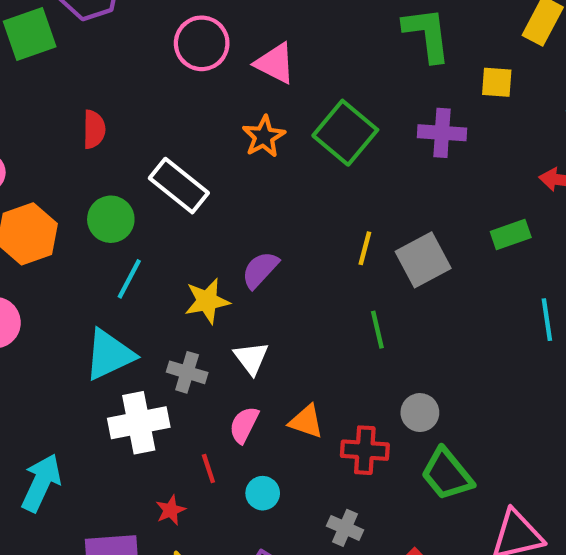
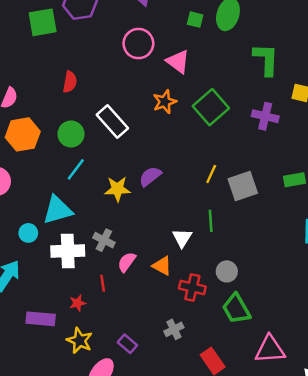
white triangle: (251, 358) -> (182, 238), moved
gray cross: (187, 372) -> (104, 240), moved
cyan circle: (263, 493) -> (28, 233), moved
gray cross: (345, 528) -> (174, 329), turned 30

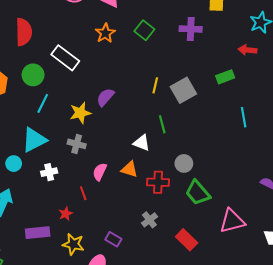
red semicircle: (70, 82) -> (24, 32), size x1.5
green square: (211, 107) -> (144, 30), size x0.7
white triangle: (182, 238) -> (142, 143), turned -30
gray cross: (104, 240) -> (77, 144), moved
white cross: (68, 251) -> (49, 172), size x0.6

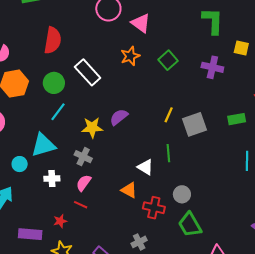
pink semicircle: (100, 172) -> (84, 183), moved
red line: (83, 193) -> (81, 205), turned -56

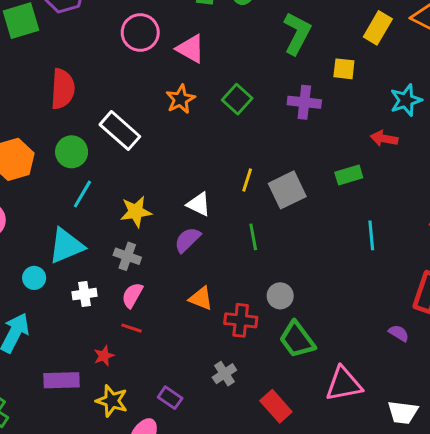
green L-shape: (213, 21) -> (297, 33), turned 32
purple semicircle: (119, 117) -> (187, 240), moved
white triangle: (145, 167) -> (199, 204), moved

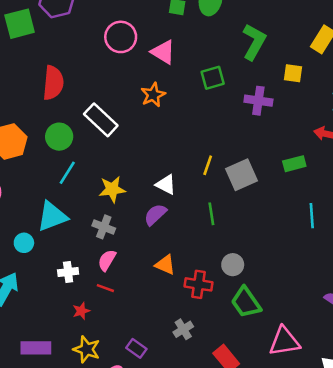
green square: (237, 99) -> (213, 78), moved, turned 30
white cross: (85, 294) -> (68, 272), moved
purple rectangle: (61, 380) -> (36, 348), moved

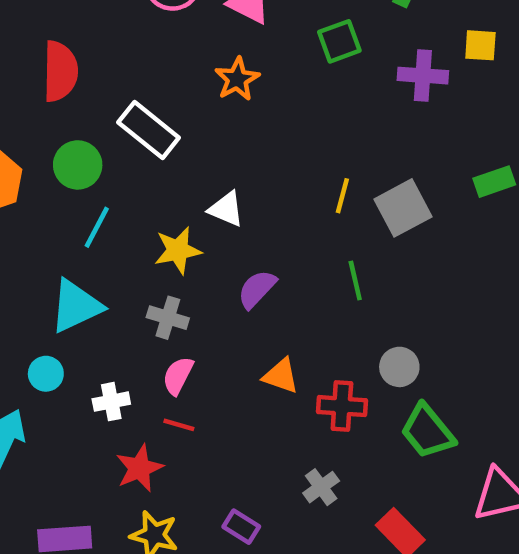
yellow square: (293, 73) -> (480, 45), moved
white triangle: (166, 185) -> (226, 209), moved
cyan circle: (24, 243) -> (46, 374), moved
red star: (81, 311) -> (139, 468), size x1.5

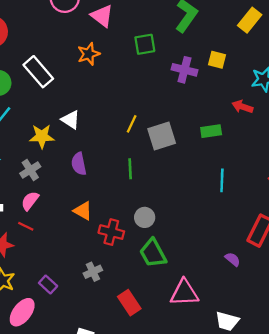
purple semicircle: (257, 289) -> (79, 164), turned -65
gray cross: (168, 318) -> (30, 170), turned 30

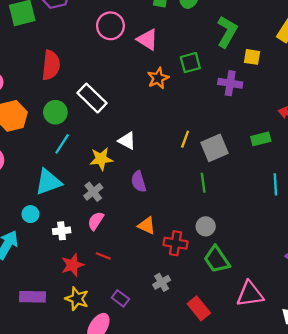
orange star: (89, 54) -> (158, 78), moved
yellow square: (217, 60) -> (252, 57), moved
green line: (130, 169) -> (203, 183), moved
red line: (26, 226) -> (103, 256), moved

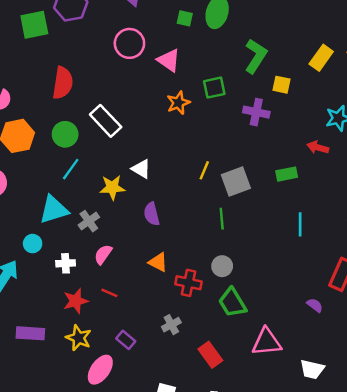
gray cross: (93, 192) -> (89, 221), moved

